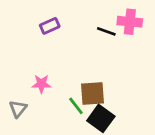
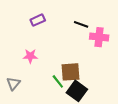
pink cross: (130, 22) -> (99, 37), moved
pink star: (41, 84) -> (30, 56), moved

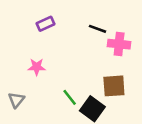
brown square: (71, 72) -> (114, 86), moved

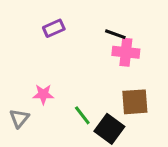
pink cross: (119, 44) -> (126, 52), moved
pink star: (37, 67) -> (43, 94), moved

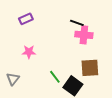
purple rectangle: (54, 28) -> (26, 19), moved
pink star: (43, 94) -> (29, 52), moved

